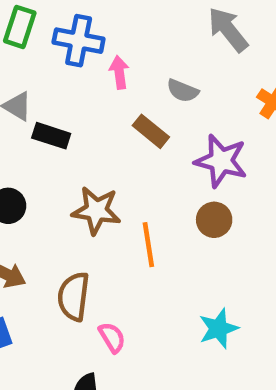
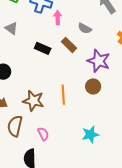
black rectangle: (51, 136) -> (43, 48), moved
brown star: (96, 211) -> (33, 101), moved
brown semicircle: (74, 297) -> (15, 126), moved

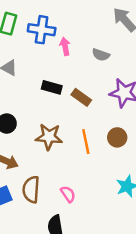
brown rectangle: (69, 45) -> (81, 97), moved
brown circle: (93, 86) -> (117, 137), moved
brown star: (33, 101) -> (49, 137), moved

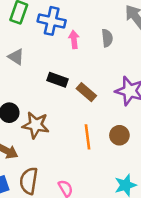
gray semicircle: (101, 55) -> (107, 38), moved, turned -120
brown star: (49, 137) -> (36, 125), moved

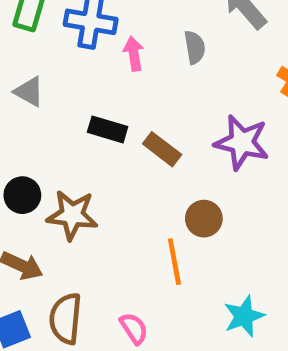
brown circle: (119, 135) -> (204, 219), moved
orange line: (88, 137) -> (174, 262), moved

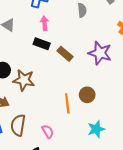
pink arrow: (134, 54) -> (44, 23), moved
brown circle: (204, 219) -> (87, 95), moved

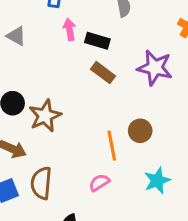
black rectangle: (42, 44) -> (97, 41), moved
brown star: (24, 80) -> (45, 116), turned -30
pink semicircle: (48, 131) -> (99, 183), moved, turned -88

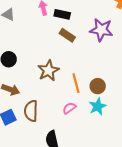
brown star: (45, 116) -> (48, 71), moved
brown circle: (140, 131) -> (98, 86), moved
cyan star: (157, 181) -> (98, 106), moved

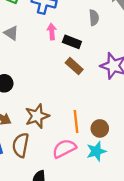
brown star: (48, 71) -> (37, 116), moved
pink semicircle: (69, 108) -> (64, 149), size x1.5

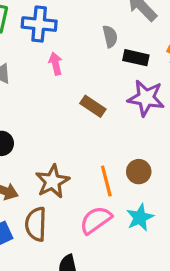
black rectangle: (72, 42) -> (136, 58), moved
brown circle: (100, 128) -> (139, 172), moved

